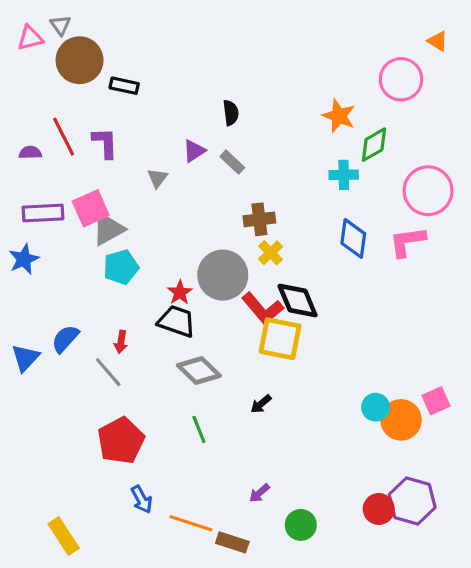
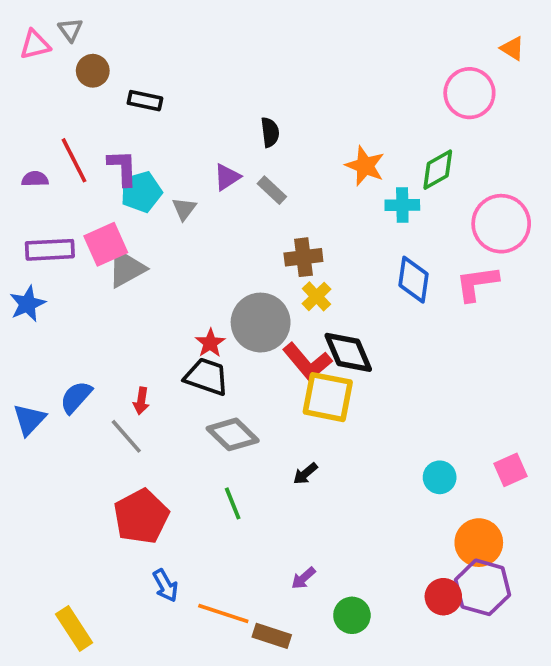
brown circle: (80, 60) -> (93, 71), size x0.6
orange star: (339, 116) -> (365, 166), moved
cyan pentagon: (121, 267) -> (141, 192), moved
orange circle: (401, 420) -> (479, 543), moved

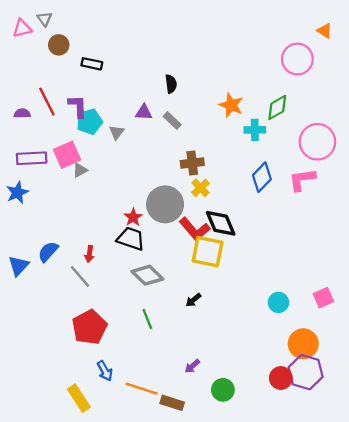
purple triangle: (227, 177) -> (144, 112), turned 36
gray triangle: (126, 268) -> (80, 170), size x0.6
blue diamond: (414, 280) -> (262, 177), turned 36
yellow rectangle: (74, 628) -> (79, 398), moved

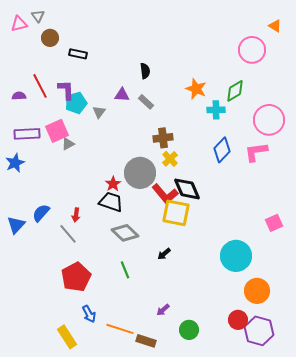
pink square: (323, 298) -> (274, 223), moved
cyan circle: (278, 302) -> (236, 256), size x1.8
purple hexagon: (306, 372) -> (259, 331), moved

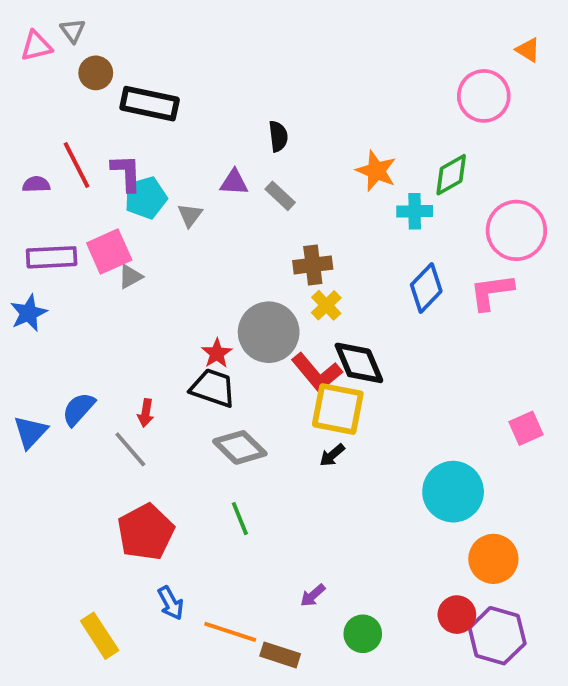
black rectangle: (78, 54) -> (150, 104), size x1.6
black arrow: (164, 254) -> (332, 455), moved
yellow rectangle: (67, 337) -> (100, 636), moved

